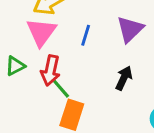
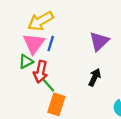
blue line: (86, 35) -> (51, 44), moved
green triangle: (15, 66) -> (26, 62), moved

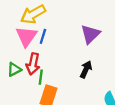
green triangle: (26, 62) -> (14, 69), moved
green line: (48, 85) -> (41, 77), turned 48

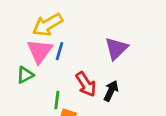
red arrow: (33, 64) -> (86, 84), moved, turned -45
green triangle: (14, 69) -> (25, 75), moved

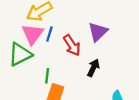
green triangle: (25, 75) -> (20, 54), size x1.6
red arrow: (86, 84) -> (72, 45), moved

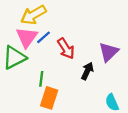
purple triangle: (98, 32) -> (109, 52), moved
blue line: (49, 34) -> (44, 37), turned 32

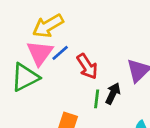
green line: (41, 79) -> (97, 99), moved

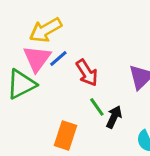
black arrow: (113, 93) -> (114, 117), moved
green line: (97, 99) -> (97, 107), turned -42

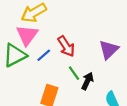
blue line: (58, 58) -> (44, 55), moved

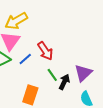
purple triangle: (109, 50) -> (83, 73), moved

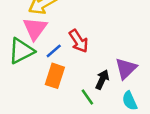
green line: (52, 75) -> (87, 97), moved
orange rectangle: (30, 95) -> (55, 76), moved

